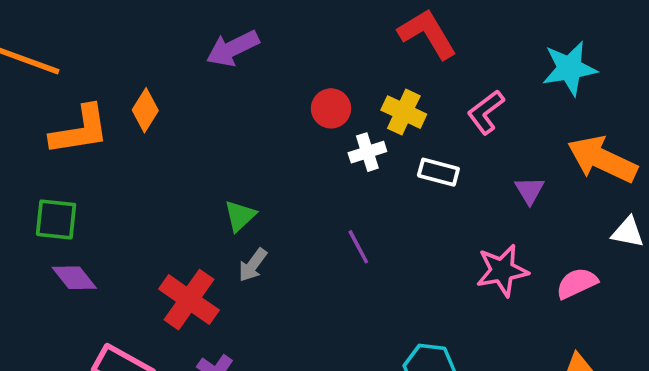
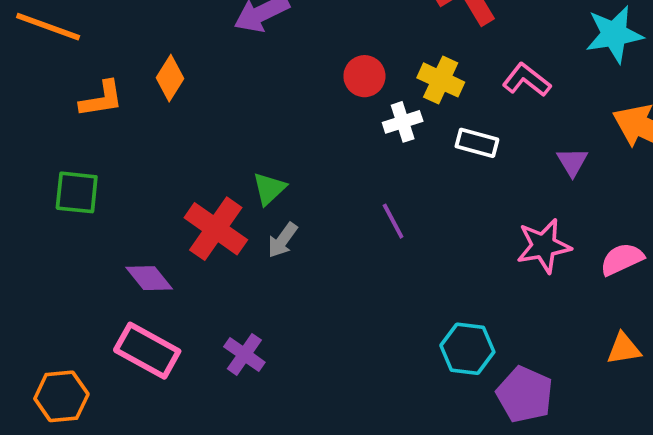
pink L-shape: (486, 112) -> (527, 80), turned 75
orange L-shape: (80, 130) -> (101, 99), size x0.7
purple diamond: (74, 278) -> (149, 278), moved
red cross: (189, 300) -> (216, 229), moved

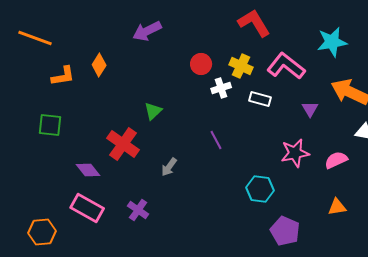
pink L-shape: (527, 80) -> (286, 66), size x1.5
green triangle: (269, 189) -> (153, 111), moved
gray arrow: (283, 240) -> (169, 167), moved
cyan hexagon: (467, 349) -> (260, 189), moved

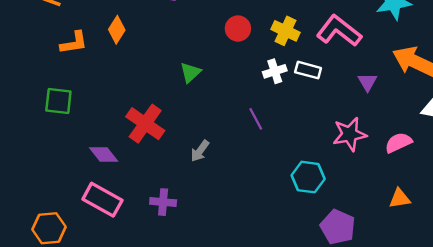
white cross: (221, 88) -> (275, 71), moved
green triangle: (153, 111) -> (190, 72), moved
purple cross: (138, 210) -> (163, 202), turned -30

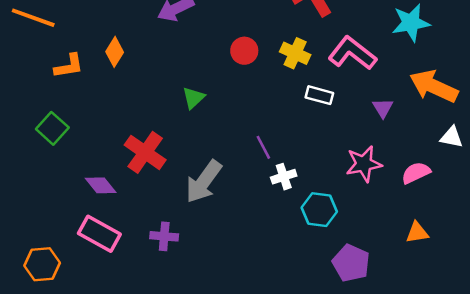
white cross: (275, 71) -> (284, 177), moved
green square: (58, 101) -> (52, 128), turned 36
gray arrow: (200, 151) -> (204, 182), size x1.8

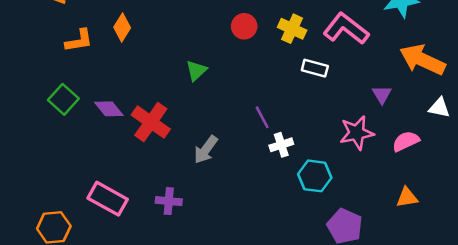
purple triangle: (383, 108) -> (382, 95), moved
gray arrow: (204, 182) -> (206, 150), size x0.7
purple diamond: (101, 185) -> (109, 109), moved

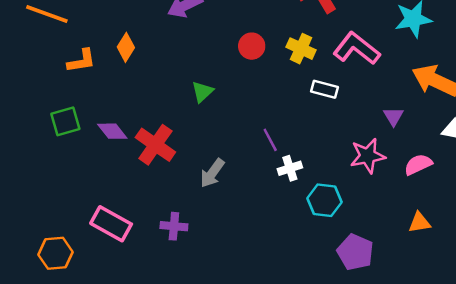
green square: (63, 99) -> (65, 121), turned 32

